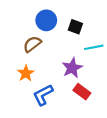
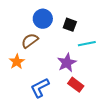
orange star: (26, 73) -> (17, 62), moved

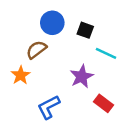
cyan line: (87, 44) -> (106, 53), turned 36
red rectangle: (76, 85) -> (104, 103), moved

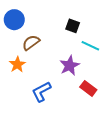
blue circle: (52, 23) -> (14, 20), moved

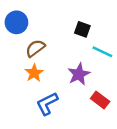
orange star: (17, 64) -> (34, 73), moved

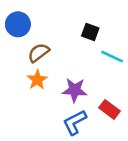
purple star: (79, 74) -> (75, 90), moved, turned 30
blue L-shape: (47, 104) -> (75, 122), moved

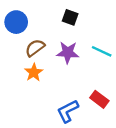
black square: (90, 32) -> (70, 17), moved
purple star: (75, 90) -> (68, 53), moved

